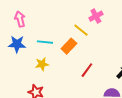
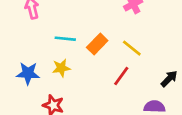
yellow line: (81, 30) -> (132, 48), moved
blue star: (17, 44) -> (28, 73), moved

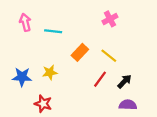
cyan line: (65, 39) -> (53, 31), moved
black arrow: (169, 79) -> (124, 81), moved

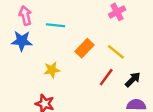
blue star: (22, 77) -> (22, 41), moved

